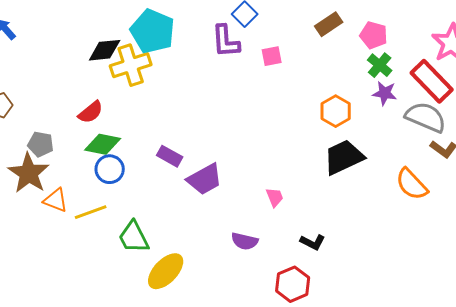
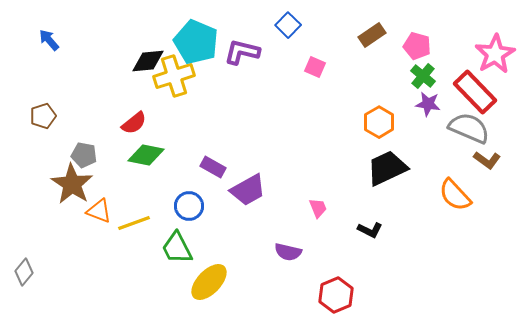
purple L-shape: (226, 41) -> (242, 52), moved, turned 108
pink square: (272, 56) -> (315, 67), turned 35
blue circle: (110, 169) -> (189, 206), moved
black L-shape: (313, 242) -> (370, 230), moved

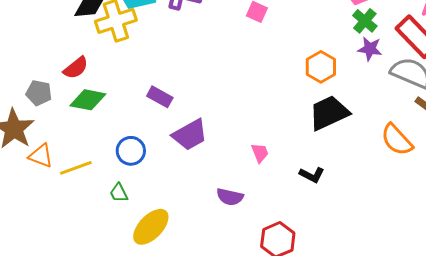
gray pentagon: (84, 155) -> (39, 93), moved
purple rectangle: (213, 167) -> (160, 97), moved
green trapezoid: (177, 248) -> (119, 193), size x0.6

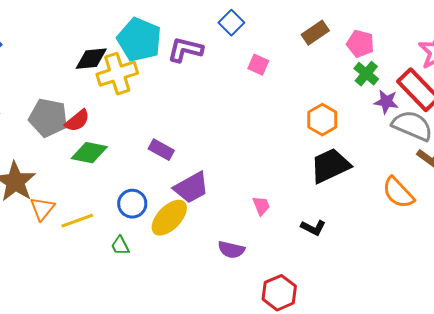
purple star: (370, 49) -> (386, 102), moved
gray pentagon: (39, 93) -> (48, 118), moved, size x1.5
orange triangle: (41, 156) -> (42, 209), turned 48
yellow ellipse: (151, 227) -> (169, 218), moved

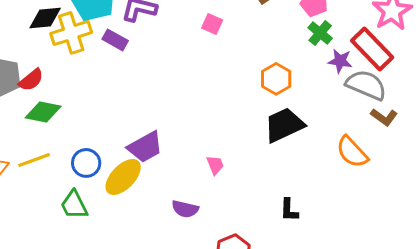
purple rectangle: (161, 150) -> (115, 40), moved
yellow line: (77, 221) -> (34, 160), moved
black L-shape: (313, 228) -> (289, 210), moved, turned 65
green trapezoid: (120, 246) -> (74, 205), size x1.5

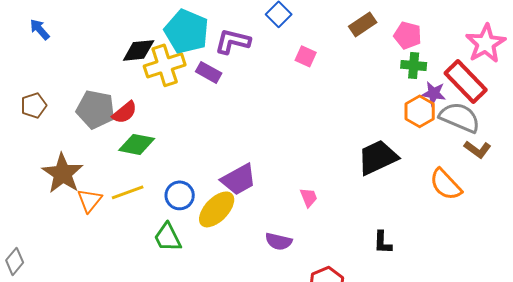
green cross: (320, 33) -> (414, 65), turned -35
orange hexagon: (276, 79) -> (420, 111), moved

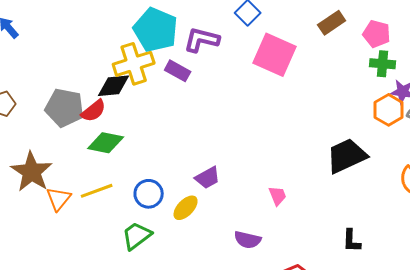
black diamond: (139, 50) -> (114, 86), moved
pink square: (306, 56) -> (275, 55), size x2.0
purple trapezoid: (239, 179) -> (208, 178), size x0.7
yellow ellipse: (217, 209) -> (186, 208), size x0.7
green trapezoid: (168, 237) -> (137, 236), turned 80

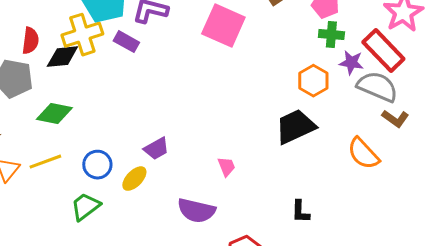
orange hexagon: (389, 110) -> (313, 81), moved
red semicircle: (94, 111) -> (30, 41), moved, turned -44
purple semicircle: (248, 240) -> (196, 211), size x1.4

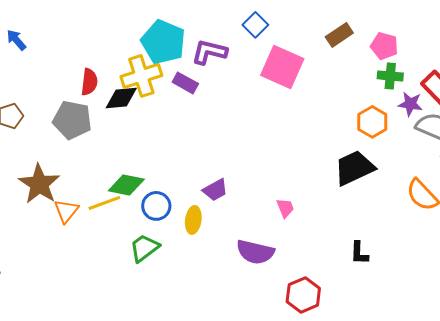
green diamond: (54, 114) -> (126, 185), moved
yellow ellipse: (134, 179) -> (193, 220), turned -36

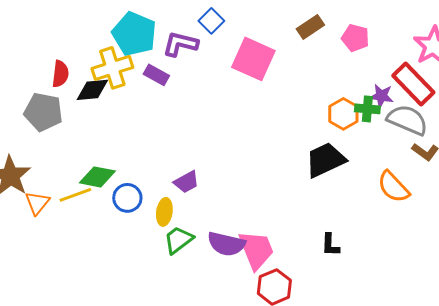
blue square: (255, 25) -> (211, 21), moved
green cross: (390, 76) -> (367, 109), moved
pink trapezoid: (285, 208) -> (256, 250), moved, size x2.0
green trapezoid: (144, 248) -> (178, 240), moved

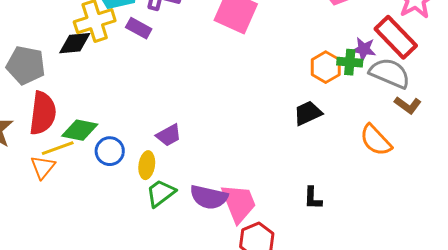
red semicircle: (60, 74) -> (43, 113), moved, size x1.6
black trapezoid: (325, 160) -> (308, 113), size x0.7
orange triangle: (37, 203) -> (43, 167), moved

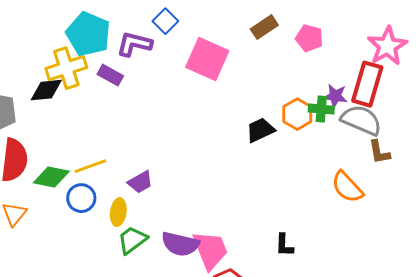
red rectangle: (396, 37) -> (367, 84), turned 60
brown L-shape: (408, 105) -> (379, 152), turned 44
black trapezoid: (308, 113) -> (260, 130), moved
yellow line: (58, 148) -> (90, 166), moved

